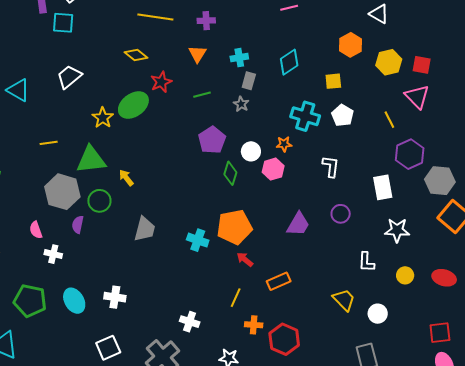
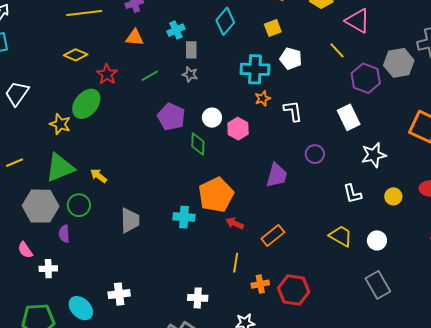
orange triangle: (197, 54) -> (135, 38), turned -42
orange star: (284, 144) -> (263, 98), moved
gray hexagon: (440, 181) -> (399, 63), moved

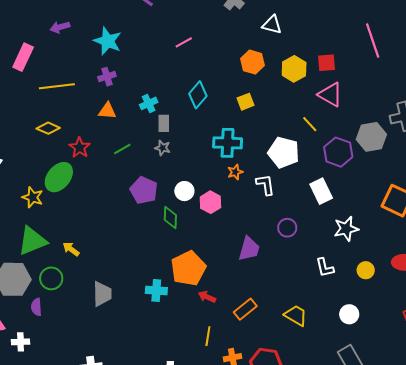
white pentagon: (291, 59) -> (284, 152), moved, size x1.4
yellow trapezoid: (341, 236) -> (296, 315), moved

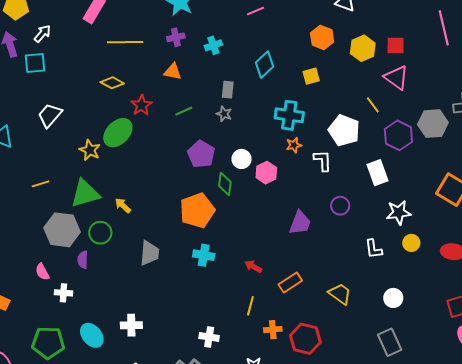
cyan cross: (149, 103) -> (213, 45), moved
orange pentagon: (188, 268) -> (197, 210), moved
yellow circle: (366, 270) -> (411, 243), moved

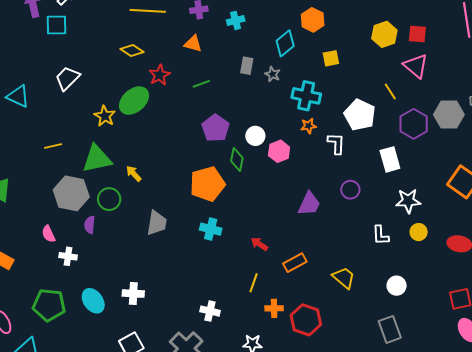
orange hexagon: (322, 37) -> (313, 20), moved
gray star: (224, 114) -> (273, 74), moved

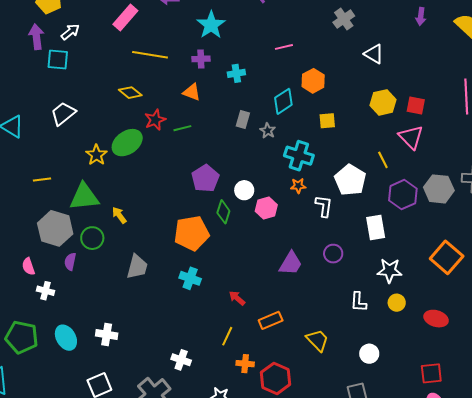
green line: (201, 84) -> (182, 128), moved

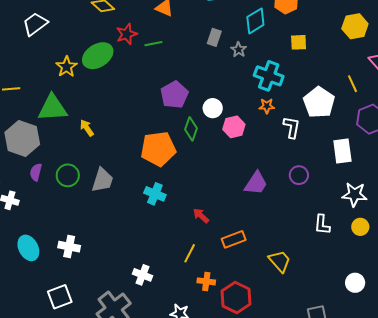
green circle: (92, 238) -> (68, 175), moved
white circle: (369, 354) -> (355, 283), moved

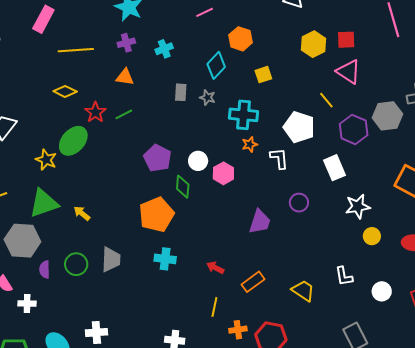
white L-shape: (322, 225) -> (344, 276), moved

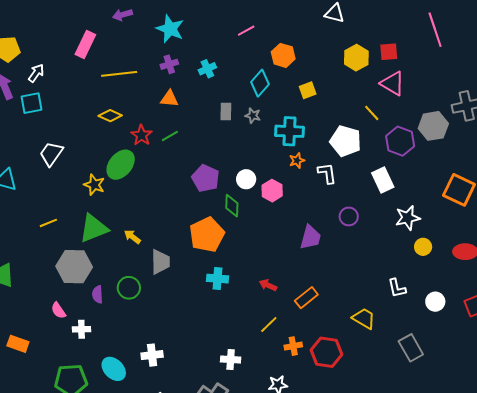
gray trapezoid: (111, 260) -> (160, 262), moved
yellow trapezoid: (303, 291) -> (364, 318), moved
yellow line: (214, 307) -> (269, 324), turned 36

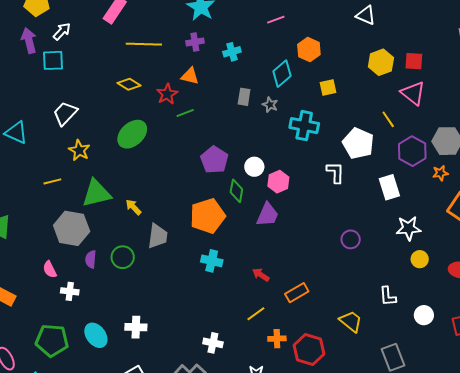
red star: (141, 135) -> (167, 94), moved
orange star: (297, 161) -> (440, 173), moved
yellow star: (94, 185) -> (79, 150), moved
purple circle: (349, 216) -> (351, 239), moved
purple trapezoid: (310, 237) -> (267, 215), moved

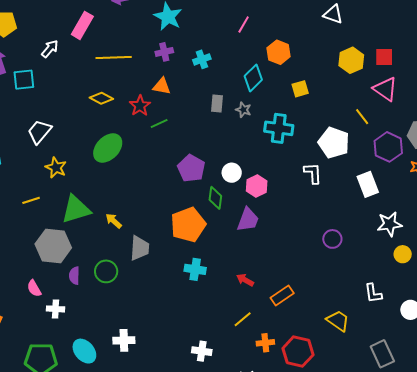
pink line: (276, 20) -> (244, 24), turned -36
white arrow: (62, 31) -> (50, 49), moved

